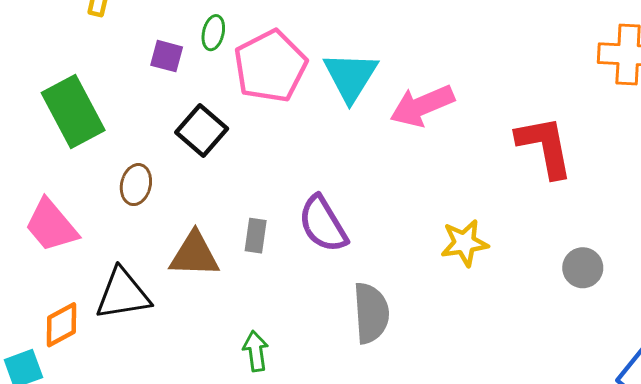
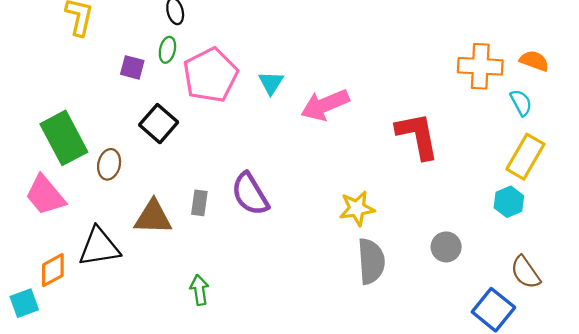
cyan triangle: (351, 76) -> (271, 83), size x0.6
green rectangle: (73, 112) -> (64, 138), moved
gray circle: (583, 268) -> (446, 247), moved
gray semicircle: (371, 313) -> (371, 261), moved

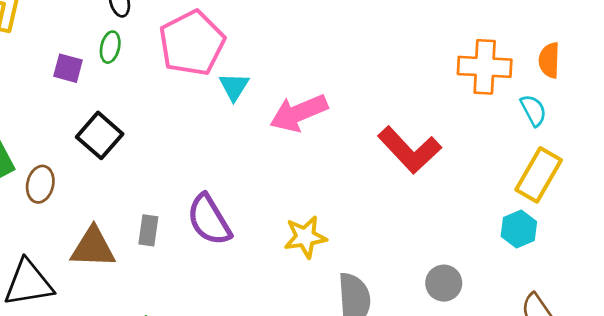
orange semicircle: (534, 61) -> (549, 60), turned -108
pink pentagon: (210, 75) -> (192, 43), moved
red L-shape: (417, 136) -> (409, 150), turned 148
yellow star: (357, 208) -> (305, 237), moved

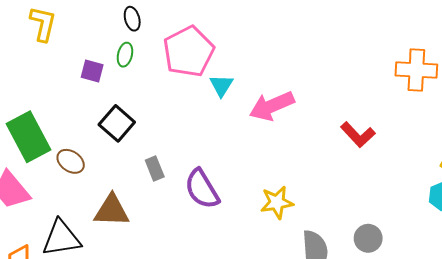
red L-shape: (409, 150) -> (358, 135), size x0.7
brown ellipse: (40, 184) -> (71, 161), turned -68
gray rectangle: (148, 230) -> (155, 169), moved, turned -30
gray circle: (444, 283) -> (368, 238), moved

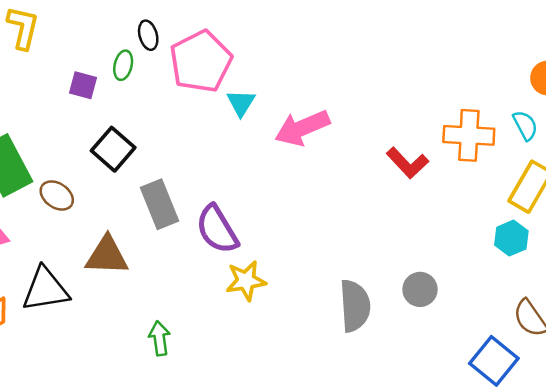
black ellipse: (132, 19) -> (148, 35), moved
orange cross: (416, 70) -> (469, 135), moved
gray rectangle: (155, 169) -> (159, 204), size x1.6
yellow star: (277, 202) -> (246, 281), moved

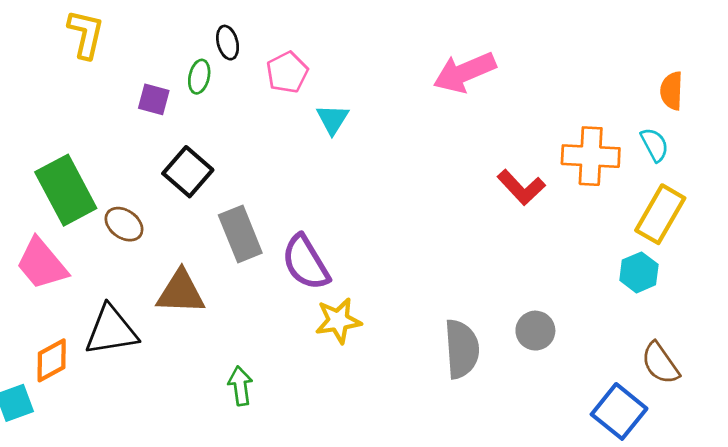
pink pentagon: (201, 61) -> (287, 72), size x0.6
pink arrow: (302, 128) -> (464, 72), moved

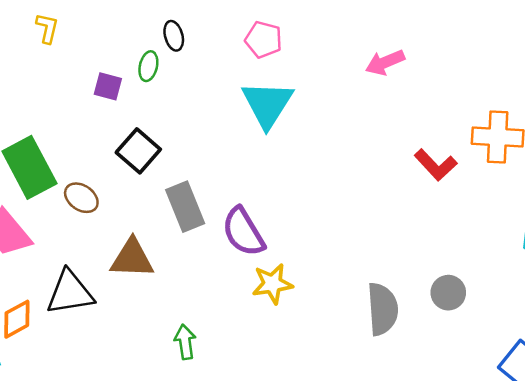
yellow L-shape: (86, 34) -> (47, 28), size x0.7
pink pentagon: (287, 72) -> (264, 40), moved, turned -30
pink arrow: (464, 72) -> (385, 62), size x0.7
cyan triangle: (333, 119) -> (267, 104), size x1.8

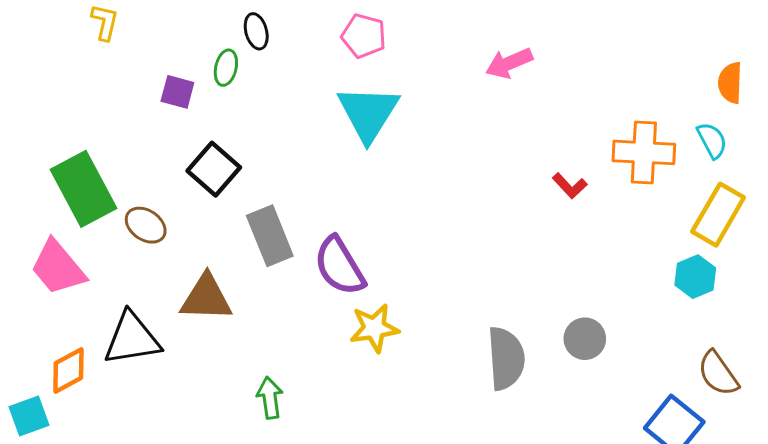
red L-shape: (436, 165) -> (570, 186), size x0.7

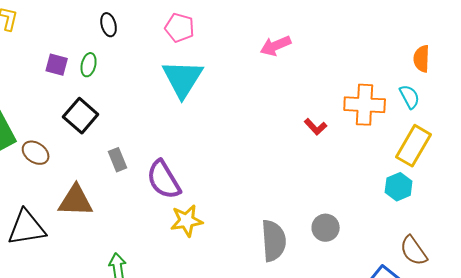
green ellipse: (226, 68) -> (89, 65), moved
gray rectangle: (270, 236) -> (118, 160), size x0.6

